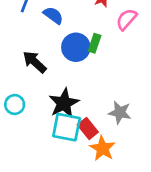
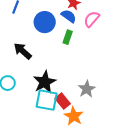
blue semicircle: (53, 15) -> (69, 16), moved
blue circle: (76, 47) -> (45, 22), moved
gray star: (120, 112) -> (87, 89), turned 30

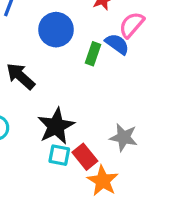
blue semicircle: (69, 16) -> (117, 44), moved
gray star: (87, 89) -> (124, 137), turned -30
cyan square: (47, 100) -> (59, 155), size x0.6

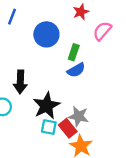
blue semicircle: (117, 44) -> (76, 70), moved, turned 114
black arrow: (21, 76) -> (20, 82), moved, turned -130
gray star: (124, 137) -> (78, 116), moved

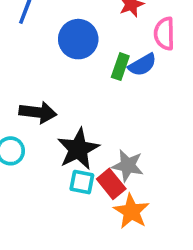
pink semicircle: (102, 31) -> (164, 34), turned -42
blue semicircle: (76, 70) -> (142, 65), moved
black arrow: (20, 82) -> (38, 112), turned -85

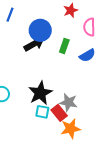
blue semicircle: (142, 65) -> (87, 55), moved
black arrow: (38, 112) -> (34, 44), moved, turned -36
orange star: (131, 211) -> (71, 129), turned 30

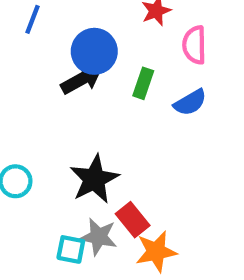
gray star: (68, 102) -> (99, 237), moved
cyan square: (42, 112) -> (71, 249), moved

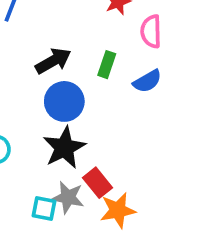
blue circle: (94, 51) -> (64, 101), moved

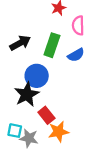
green rectangle: (107, 65) -> (52, 45), size x1.5
blue circle: (64, 101) -> (37, 76), moved
gray star: (68, 197) -> (29, 138), moved

